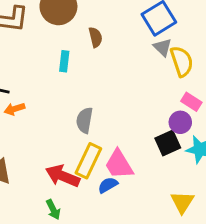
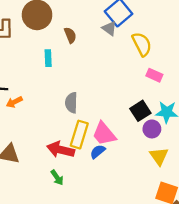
gray triangle: (162, 47) -> (109, 28), moved
purple circle: (180, 122) -> (152, 129), moved

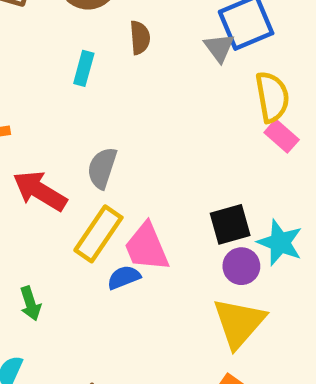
pink rectangle: (154, 75) -> (282, 136), moved
red arrow: (61, 150) -> (40, 191), moved
yellow triangle: (159, 156) -> (239, 323), size x1.4

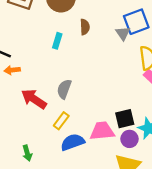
yellow rectangle: (98, 234) -> (61, 121), size x0.7
pink trapezoid: (147, 247) -> (102, 131), moved, turned 105
blue semicircle: (124, 277) -> (73, 142), size x1.5

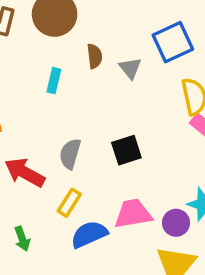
gray triangle: (123, 33) -> (130, 68), moved
black square: (125, 119) -> (126, 150), moved
green arrow: (27, 153) -> (22, 239), moved

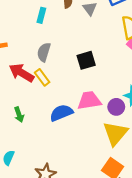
gray semicircle: (70, 154) -> (44, 52), moved
yellow rectangle: (69, 203) -> (42, 77), moved, turned -70

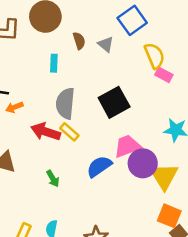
gray semicircle: (44, 52) -> (65, 103), size x1.4
black square: (86, 60) -> (114, 102), size x1.4
purple circle: (116, 107) -> (143, 163), moved, size x1.5

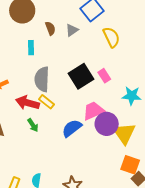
gray triangle: (106, 44) -> (72, 30), turned 48
pink rectangle: (164, 75) -> (104, 76), moved, turned 32
green arrow: (53, 179) -> (33, 125), moved

